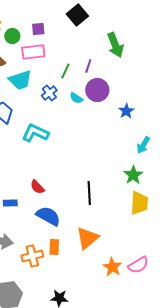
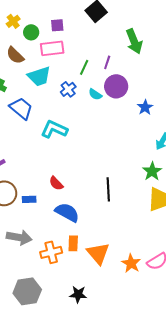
orange triangle: (87, 238) -> (98, 253), moved, turned -30

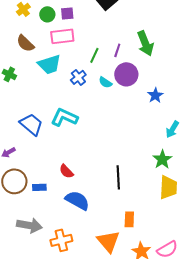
green circle: (31, 32) -> (47, 14), moved
green arrow: (134, 41) -> (145, 43), moved
blue trapezoid: (21, 108) -> (31, 124), moved
orange rectangle: (73, 243) -> (129, 219), moved

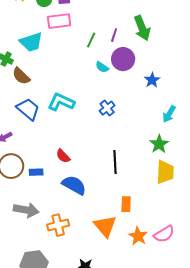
brown semicircle: (25, 43) -> (21, 76), moved
cyan trapezoid: (49, 64) -> (31, 42), moved
blue cross: (78, 77) -> (107, 108), moved

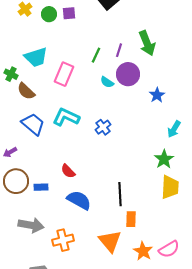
pink rectangle: (59, 21) -> (64, 74), moved, turned -60
blue cross: (107, 108) -> (103, 127), moved
black line: (115, 162) -> (120, 194), moved

